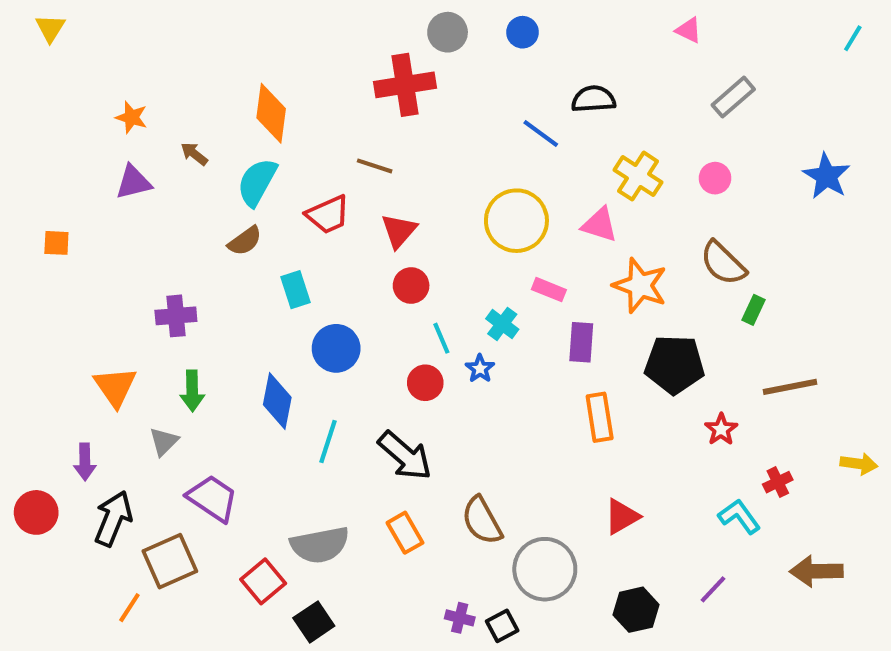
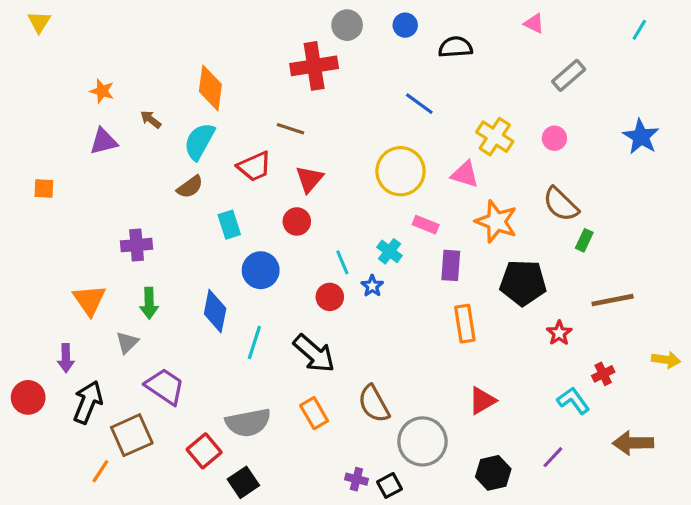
cyan line: (853, 38) -> (639, 30), moved
black semicircle: (593, 99) -> (455, 47), moved
red circle: (411, 285) -> (297, 221), moved

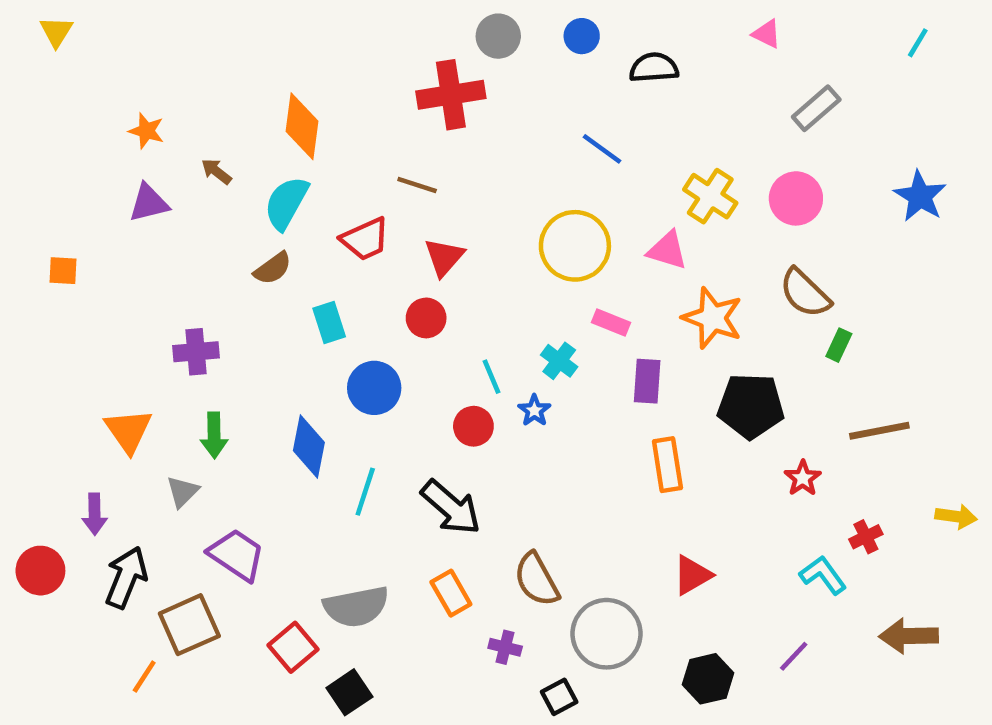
pink circle: (554, 138) -> (796, 198), size x1.5
purple cross: (356, 479) -> (505, 647), moved

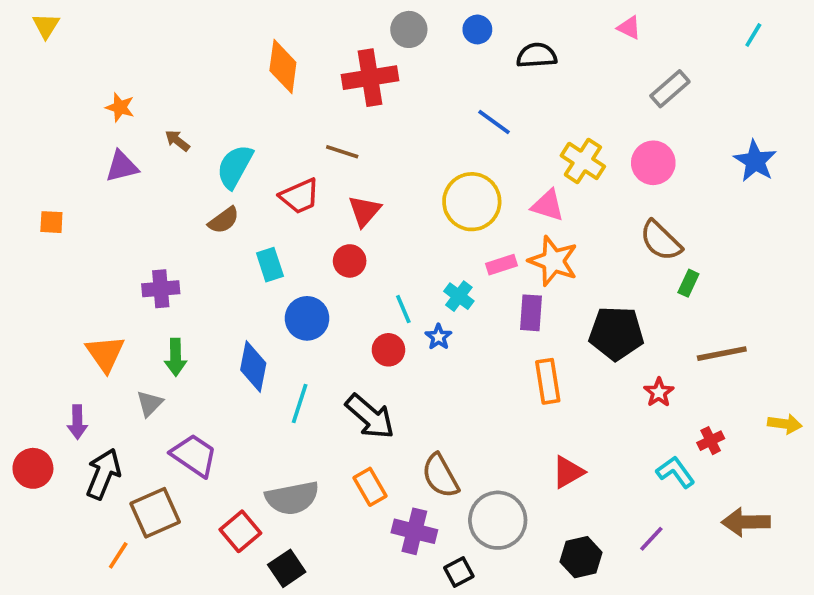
orange diamond: (302, 126) -> (283, 67), moved
orange star: (712, 318) -> (553, 261), moved
pink rectangle: (611, 322) -> (501, 265), turned -40
purple cross: (505, 647) -> (414, 531), size x1.6

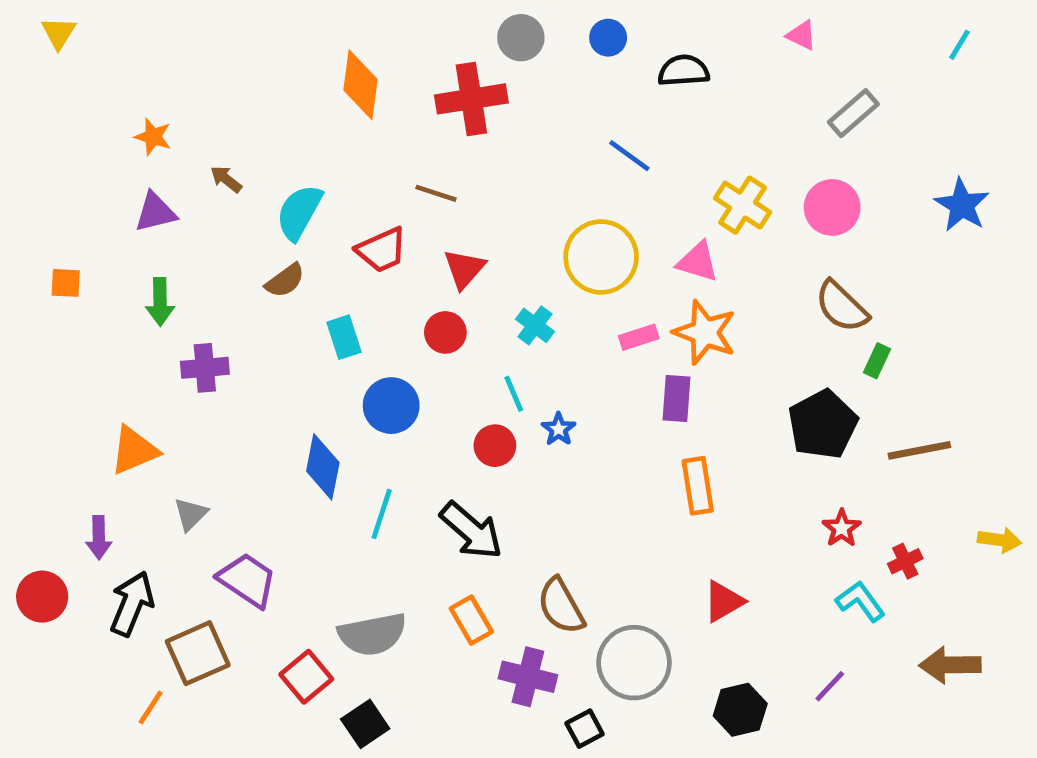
cyan cross: (459, 296) -> (535, 325), moved
black pentagon: (616, 333) -> (823, 424), moved, turned -30
orange triangle: (105, 354) -> (134, 450), turned 42
green arrow: (176, 357) -> (160, 302), moved
red star: (659, 392) -> (842, 528), moved

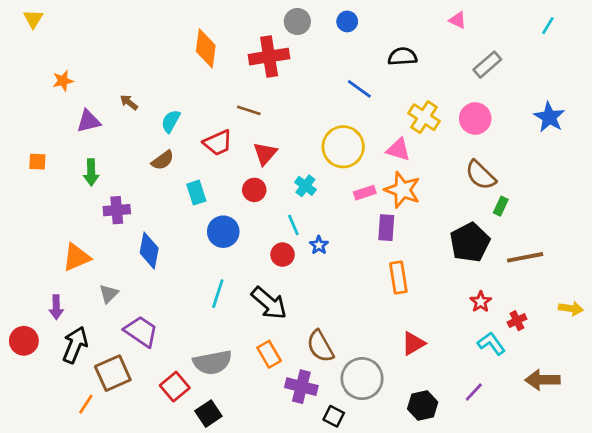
black semicircle: (684, 71) -> (402, 57), moved
orange star: (153, 137) -> (63, 81), moved, turned -30
cyan semicircle: (299, 212) -> (171, 121), size x0.7
blue diamond: (323, 467) -> (149, 251), moved
black square: (585, 729) -> (334, 416), turned -35

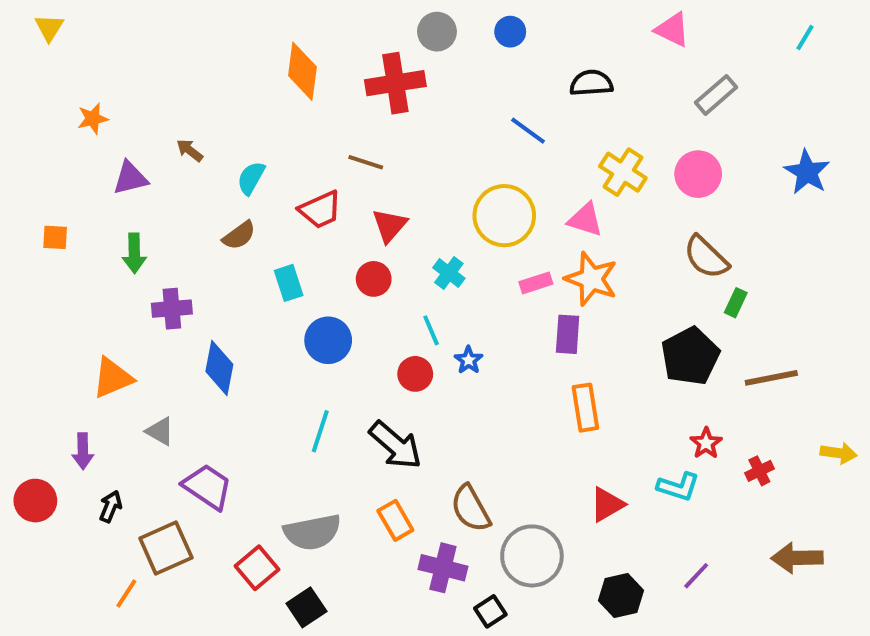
pink triangle: (458, 20) -> (672, 30), size x1.4
gray triangle: (109, 294) -> (160, 431), turned -45
cyan L-shape: (491, 343) -> (678, 487), moved, turned 144
black arrow: (75, 345) -> (111, 506), size x0.6
black square: (334, 416) -> (490, 611), turned 30

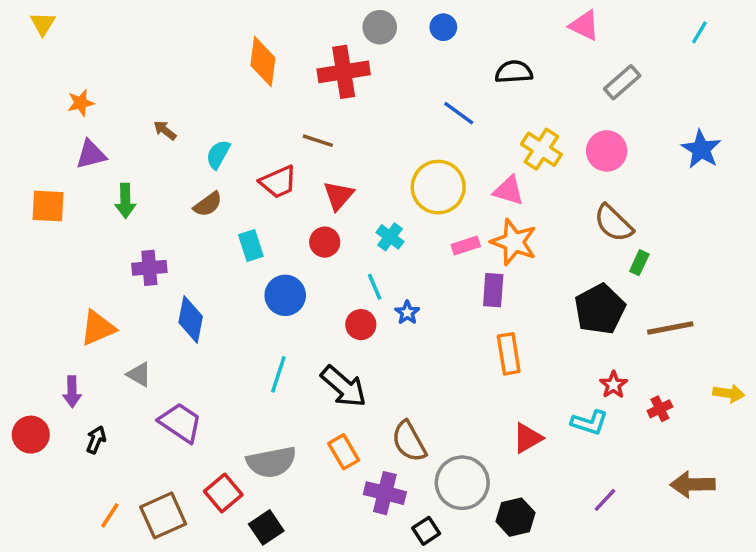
purple triangle: (130, 178) -> (91, 154), moved
orange square: (55, 237) -> (48, 206), size x1.5
green arrow: (134, 253) -> (125, 201), moved
brown square: (166, 548) -> (163, 515), moved
black hexagon: (621, 596) -> (516, 517), moved

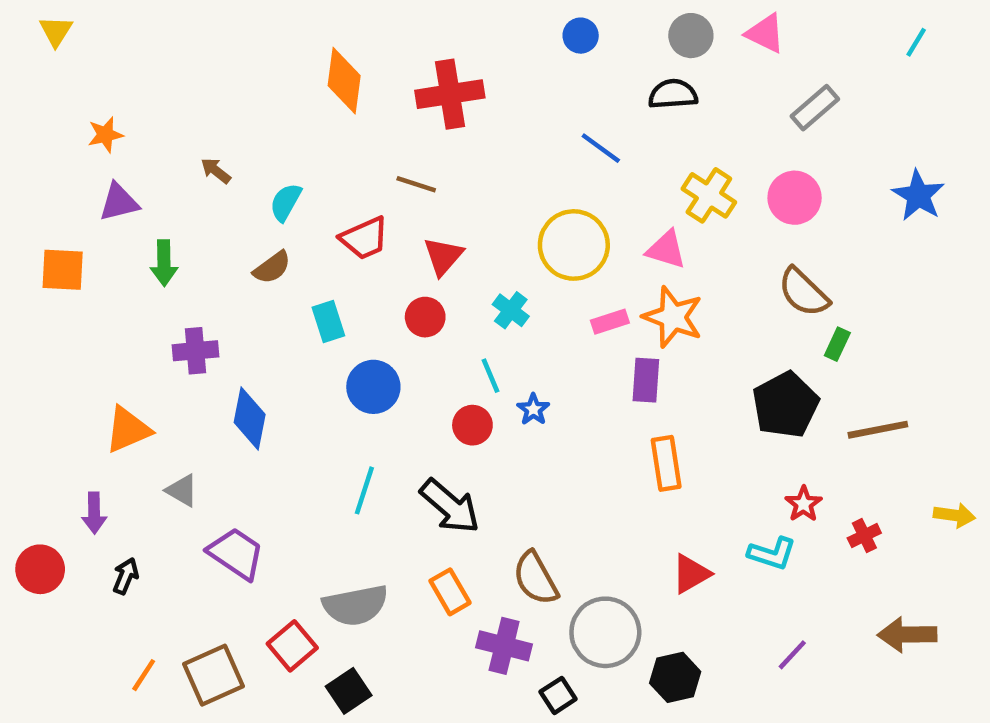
gray circle: (380, 27) -> (691, 36), moved

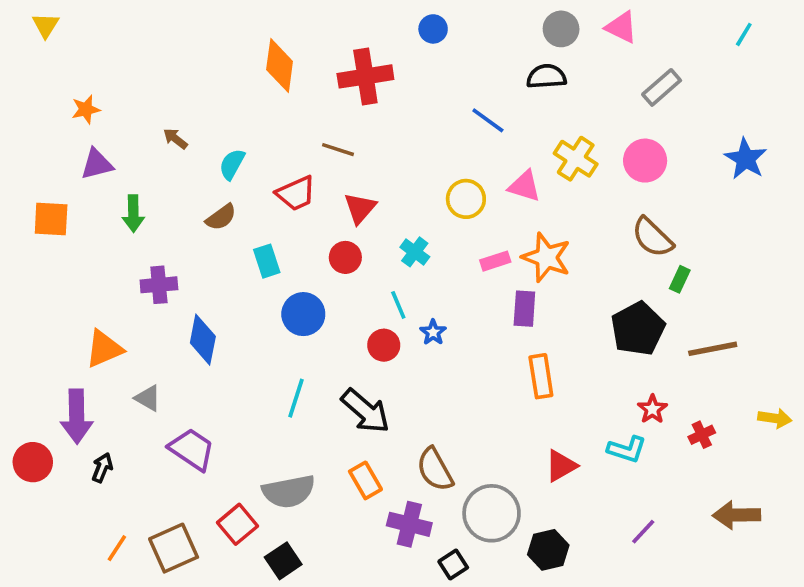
blue circle: (581, 36) -> (433, 29), moved
yellow circle: (574, 245) -> (466, 199), size x0.7
pink triangle: (666, 249) -> (524, 186), moved
purple arrow: (94, 513) -> (77, 416), size x1.6

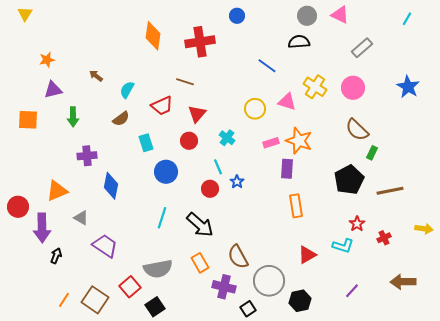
red circle: (33, 462) -> (18, 207), moved
brown square: (174, 548) -> (95, 300), turned -32

